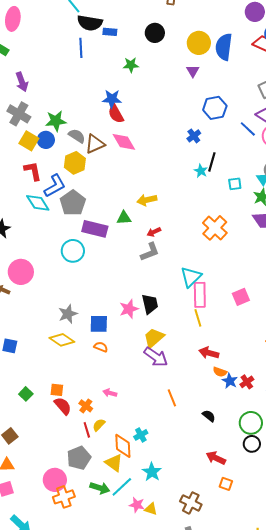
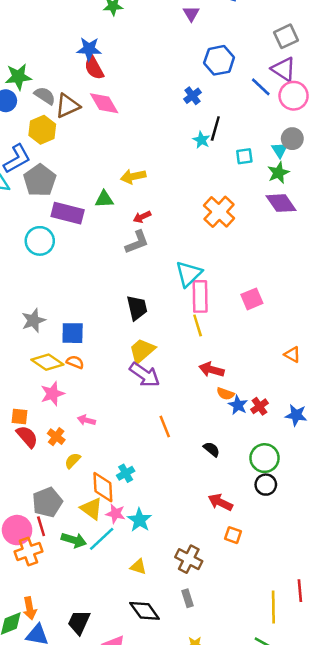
pink star: (129, 309) -> (52, 394), moved
yellow diamond: (62, 340) -> (47, 362), moved
red line: (87, 430) -> (41, 526), moved
pink star: (137, 505) -> (116, 514), moved

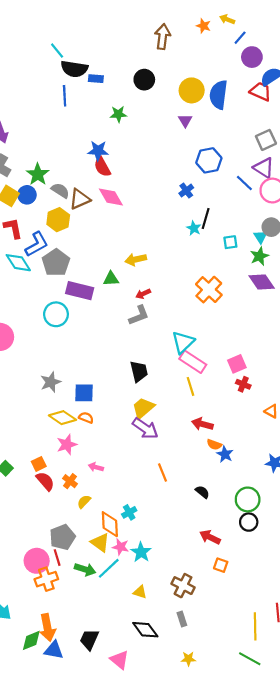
green star: (18, 77) -> (38, 174), turned -30
pink rectangle: (200, 296) -> (193, 362), turned -56
red cross: (259, 406) -> (243, 384), moved, turned -32
orange square: (20, 416) -> (39, 464), turned -32
orange arrow: (30, 608) -> (47, 628), size x1.4

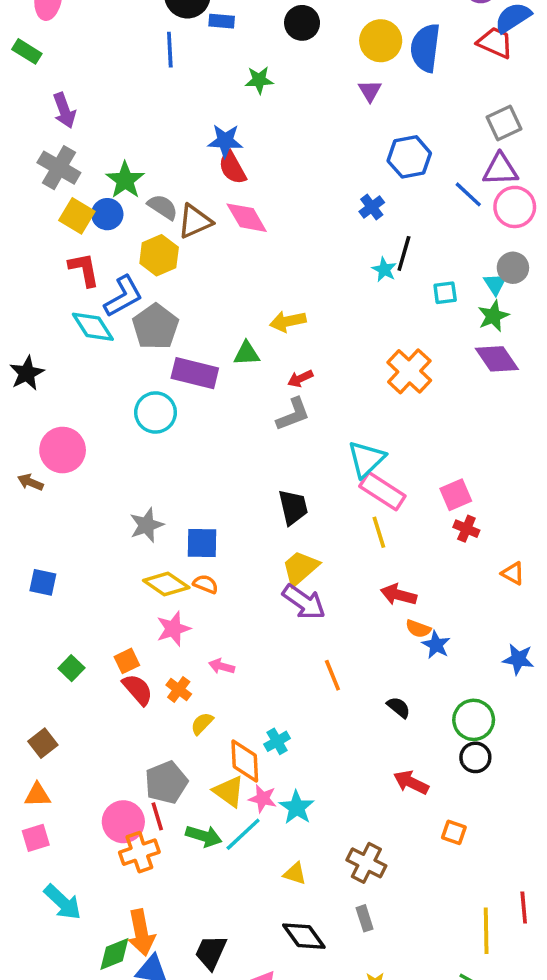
purple triangle: (264, 168) -> (500, 169), turned -35
orange square: (221, 565) -> (454, 832), moved

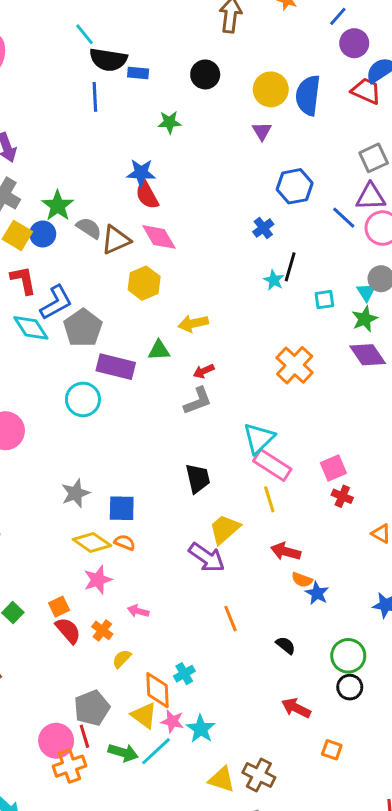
yellow hexagon: (159, 255) -> (144, 283), moved
yellow trapezoid: (300, 568) -> (225, 529), moved
yellow triangle: (295, 874) -> (222, 779), moved, size x1.4

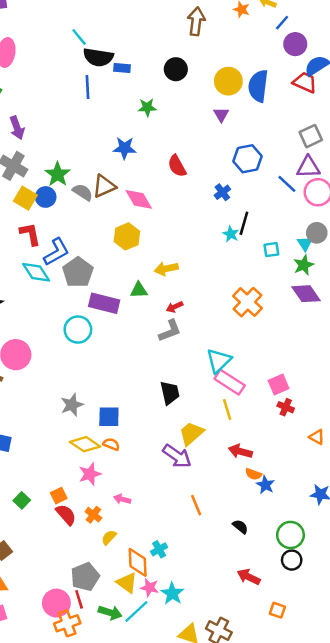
red semicircle: (147, 195) -> (177, 166), moved
brown triangle: (116, 240) -> (104, 186), moved

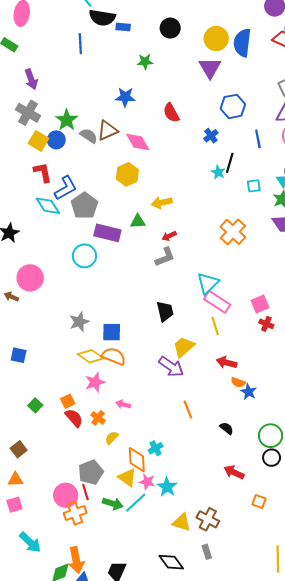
blue line: (87, 87) -> (80, 44), moved
purple triangle: (221, 115) -> (210, 68), size x1.6
blue line: (287, 184) -> (258, 139), moved, turned 36
orange semicircle: (111, 444) -> (114, 356), size x1.6

